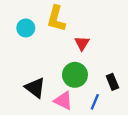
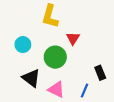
cyan circle: (26, 28) -> (23, 45), moved
green circle: (75, 75) -> (55, 57), moved

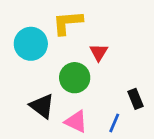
yellow L-shape: (50, 16) -> (68, 23), turned 70
cyan circle: (23, 45) -> (31, 44), moved, size x1.5

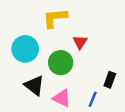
cyan circle: (31, 44) -> (25, 49), moved
black rectangle: (135, 99) -> (110, 80), turned 42

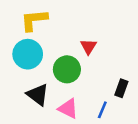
yellow L-shape: (55, 18) -> (34, 20), moved

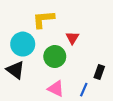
yellow L-shape: (34, 20) -> (43, 19), moved
black triangle: (38, 95) -> (15, 70), moved

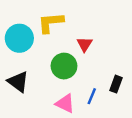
cyan circle: (23, 44) -> (19, 38), moved
blue line: (84, 90) -> (92, 96), moved

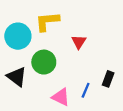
green circle: (64, 66) -> (44, 62), moved

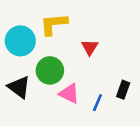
pink triangle: (61, 97) -> (69, 94), moved

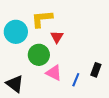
red triangle: (90, 47) -> (57, 37), moved
black triangle: (19, 87) -> (15, 84), moved

